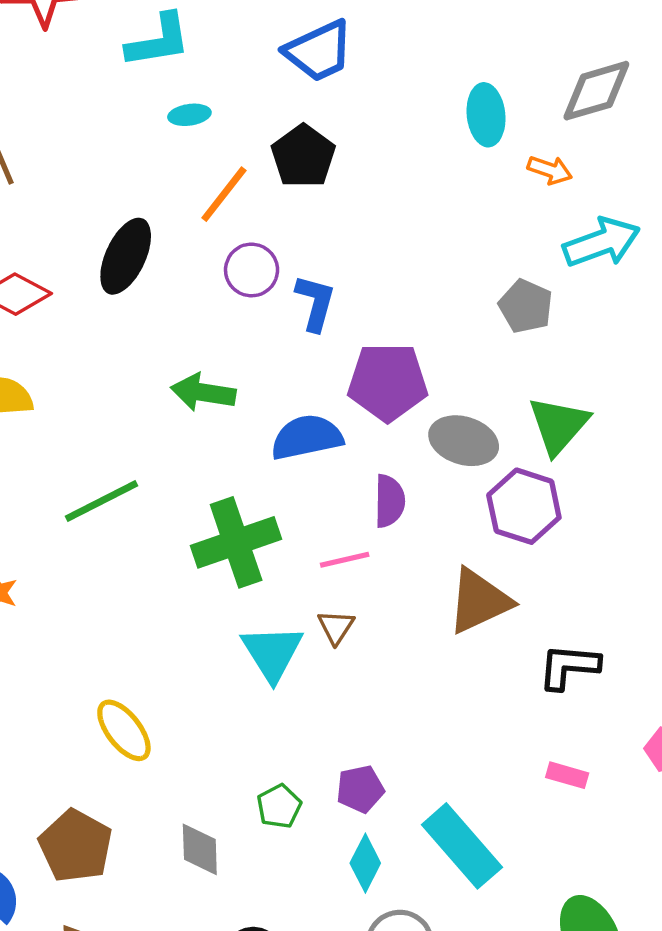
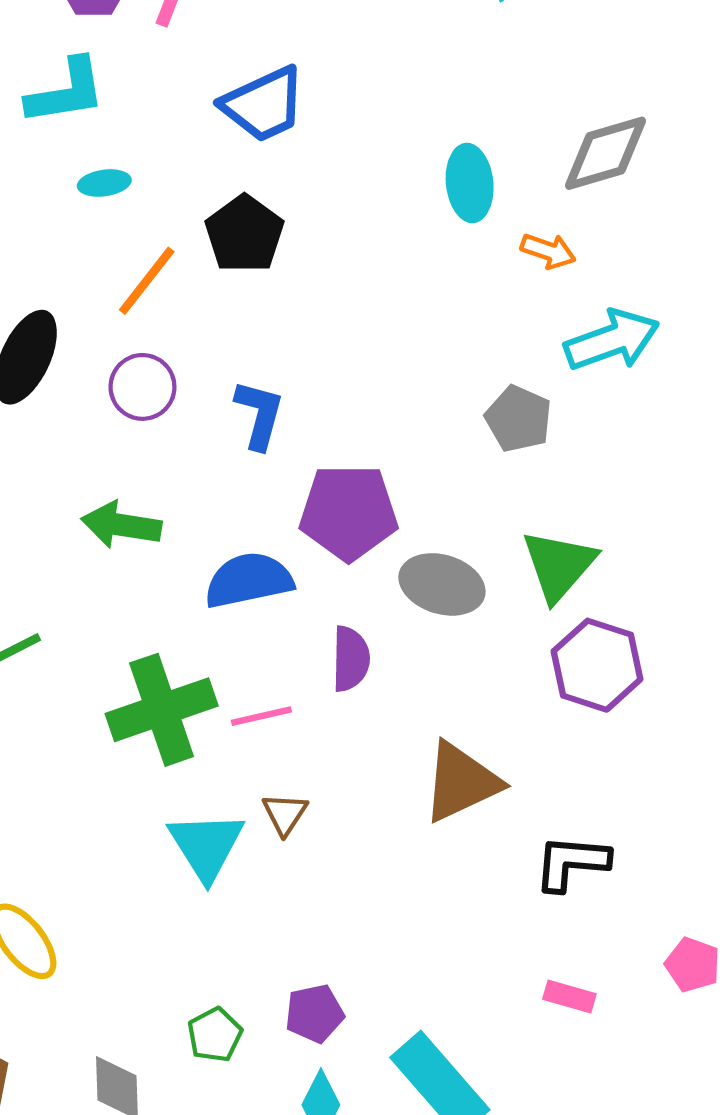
purple circle: (252, 270) -> (142, 387), moved
purple hexagon: (524, 506) -> (597, 665), moved
pink line: (345, 560) -> (261, 716), moved

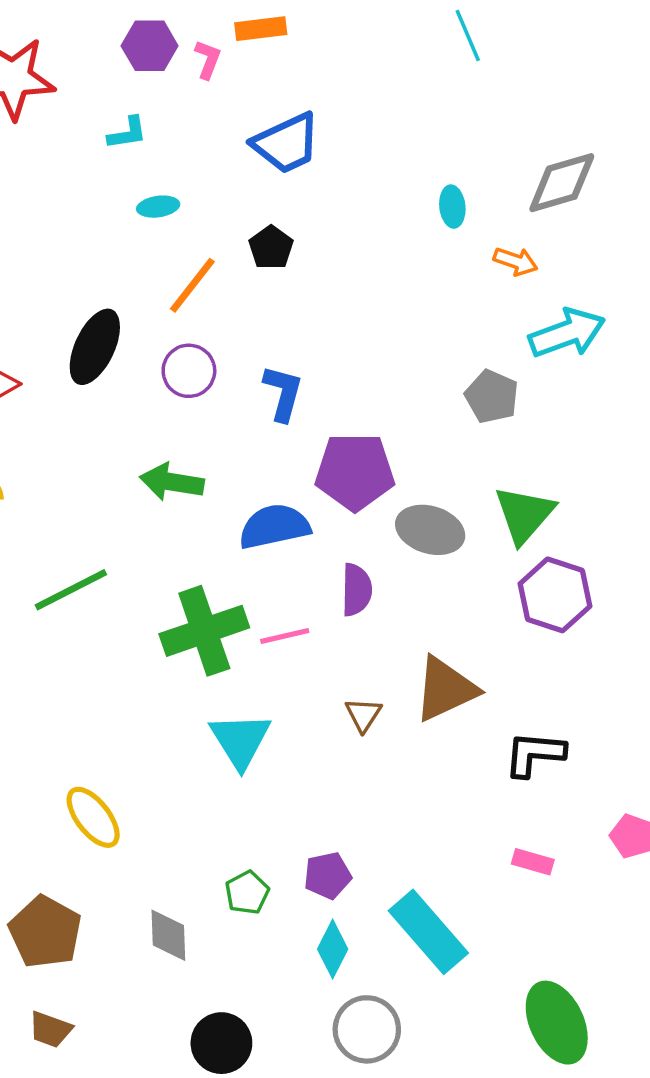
cyan L-shape: (66, 92) -> (127, 133), size x0.6
cyan ellipse: (470, 183) -> (452, 207), size x0.7
black pentagon: (244, 234) -> (271, 248), size x0.7
brown triangle: (285, 814) -> (363, 715), moved

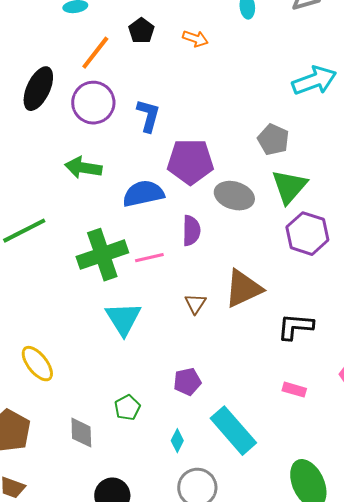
orange arrow: (516, 261) -> (195, 39), moved
purple circle: (189, 371) -> (93, 103), size x1.4
gray pentagon: (492, 396) -> (273, 140), moved
purple pentagon: (327, 875) -> (187, 382), moved
cyan diamond: (333, 949) -> (177, 441), size x0.7

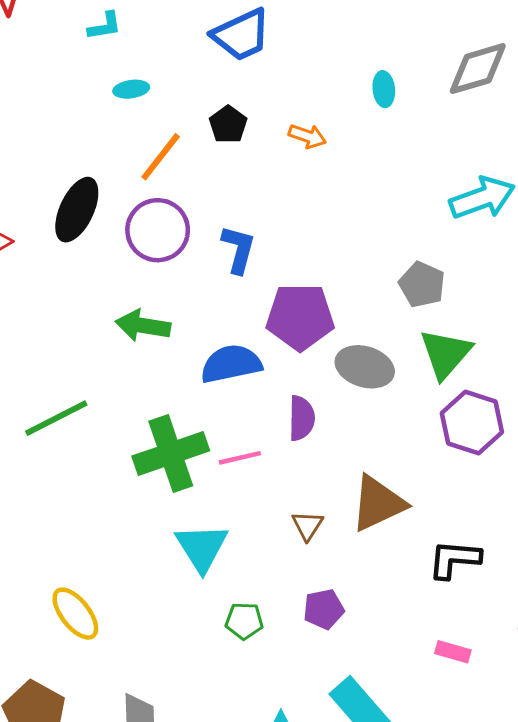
purple pentagon: (187, 382) -> (324, 609), moved
green pentagon: (127, 408) -> (244, 621), moved, turned 30

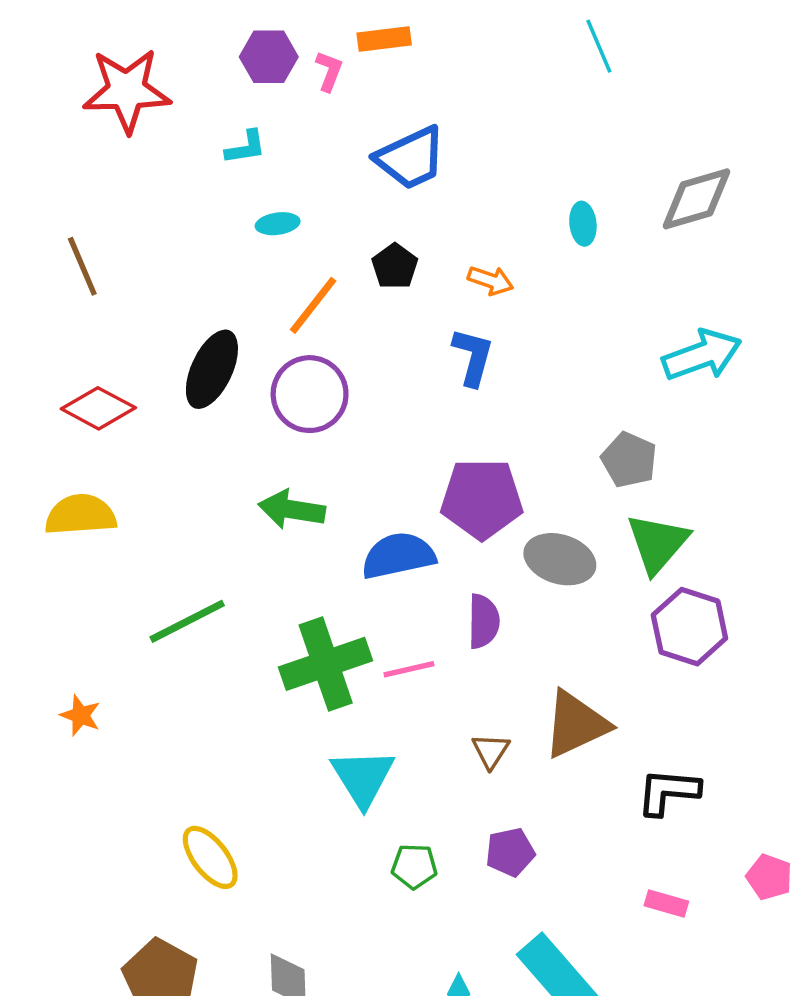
blue L-shape: (238, 249) -> (473, 357), moved

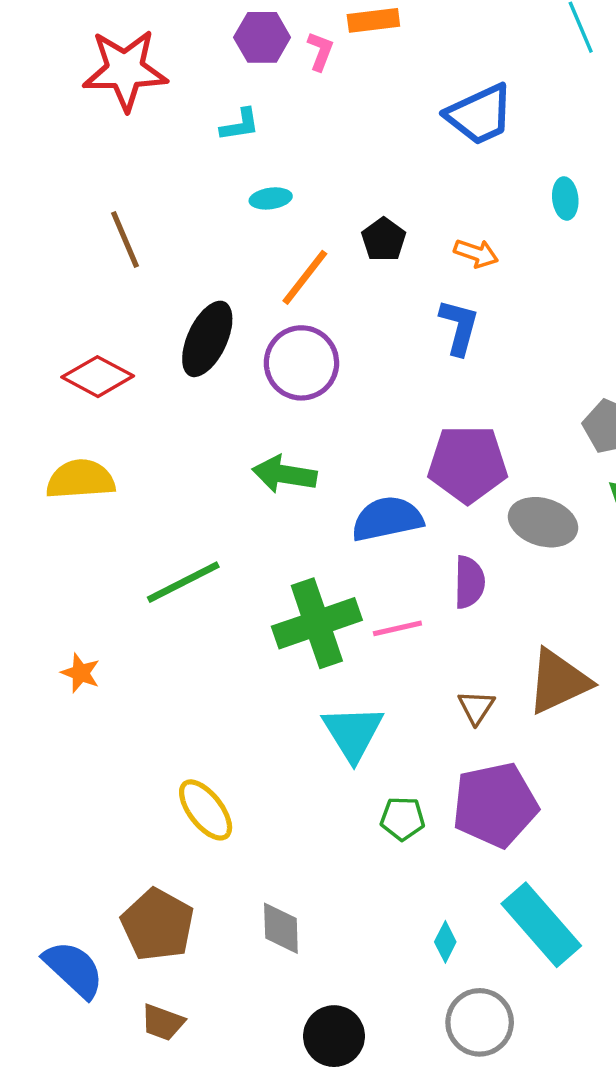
blue trapezoid: (411, 158) -> (480, 115), moved
brown line: (82, 266) -> (125, 240), moved
purple pentagon: (510, 852) -> (495, 805), size x1.8

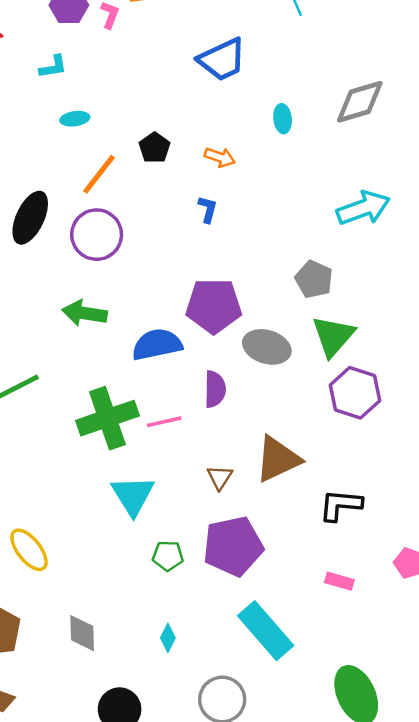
blue L-shape: (459, 327) -> (208, 209), size x0.7
cyan diamond: (445, 942) -> (168, 638), moved

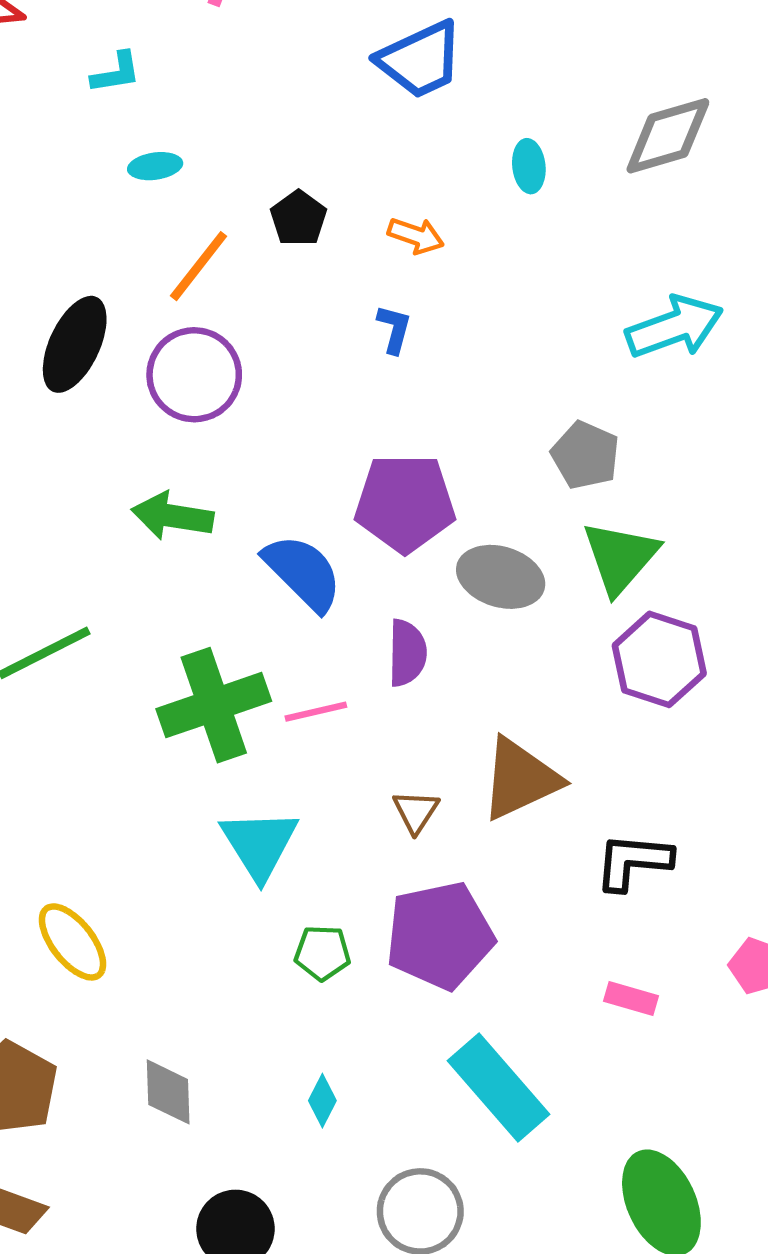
blue semicircle: (157, 344) -> (303, 573), turned 57

